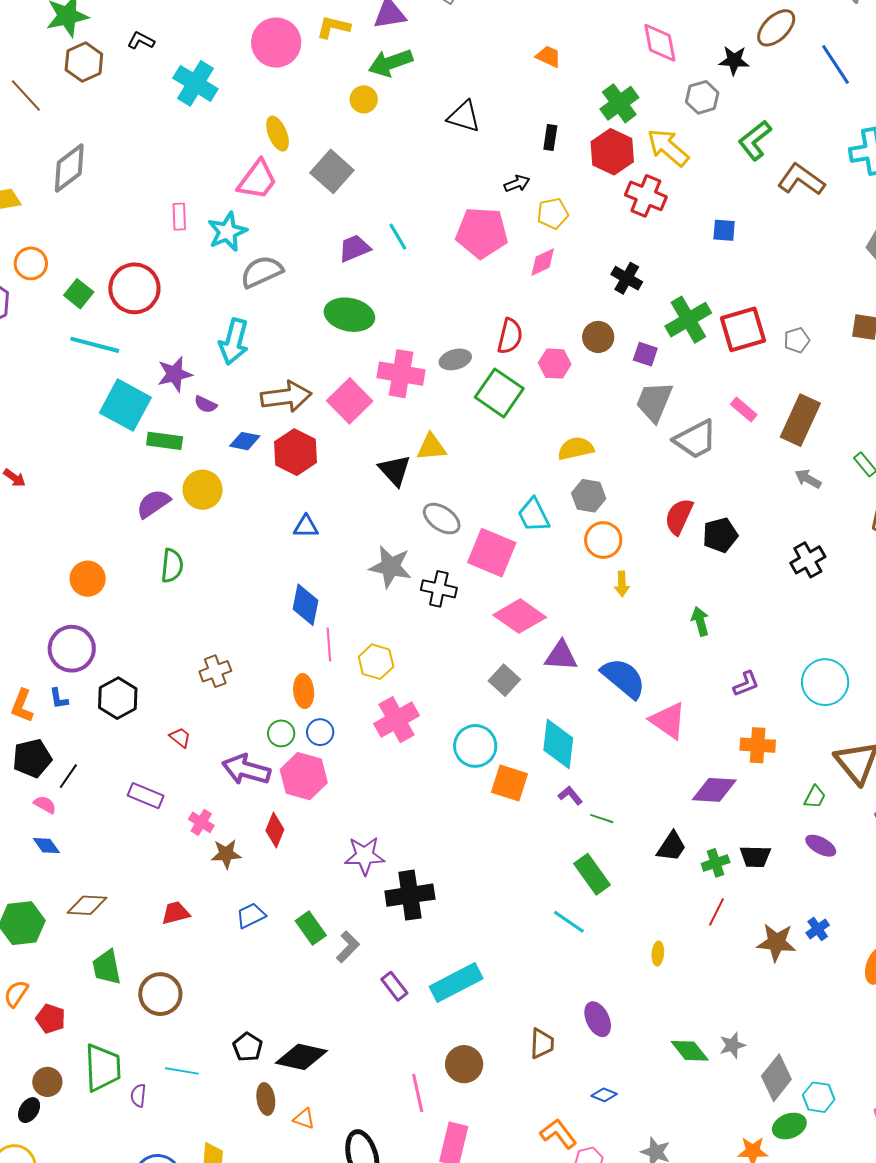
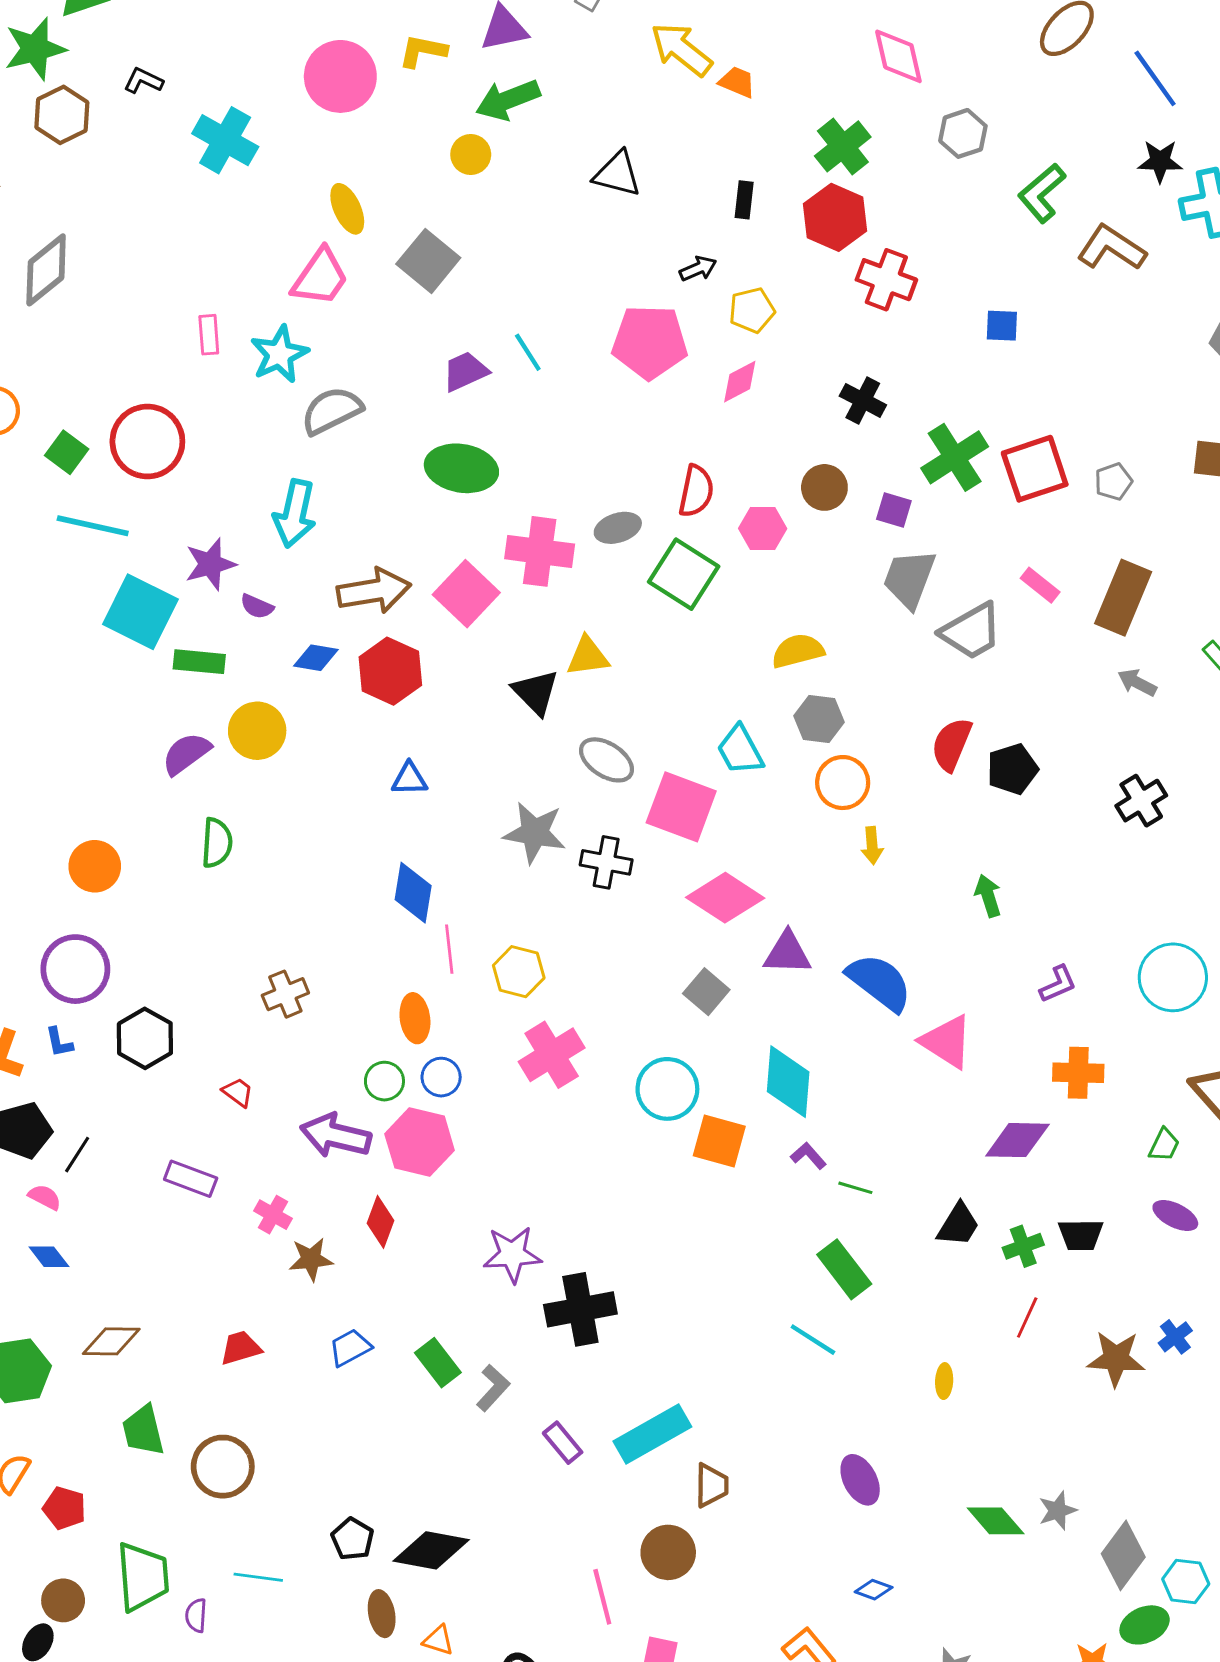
black star: (734, 60) -> (1160, 161), moved
yellow arrow: (668, 147) -> (681, 49), moved
brown trapezoid: (542, 1044) -> (711, 1485), moved

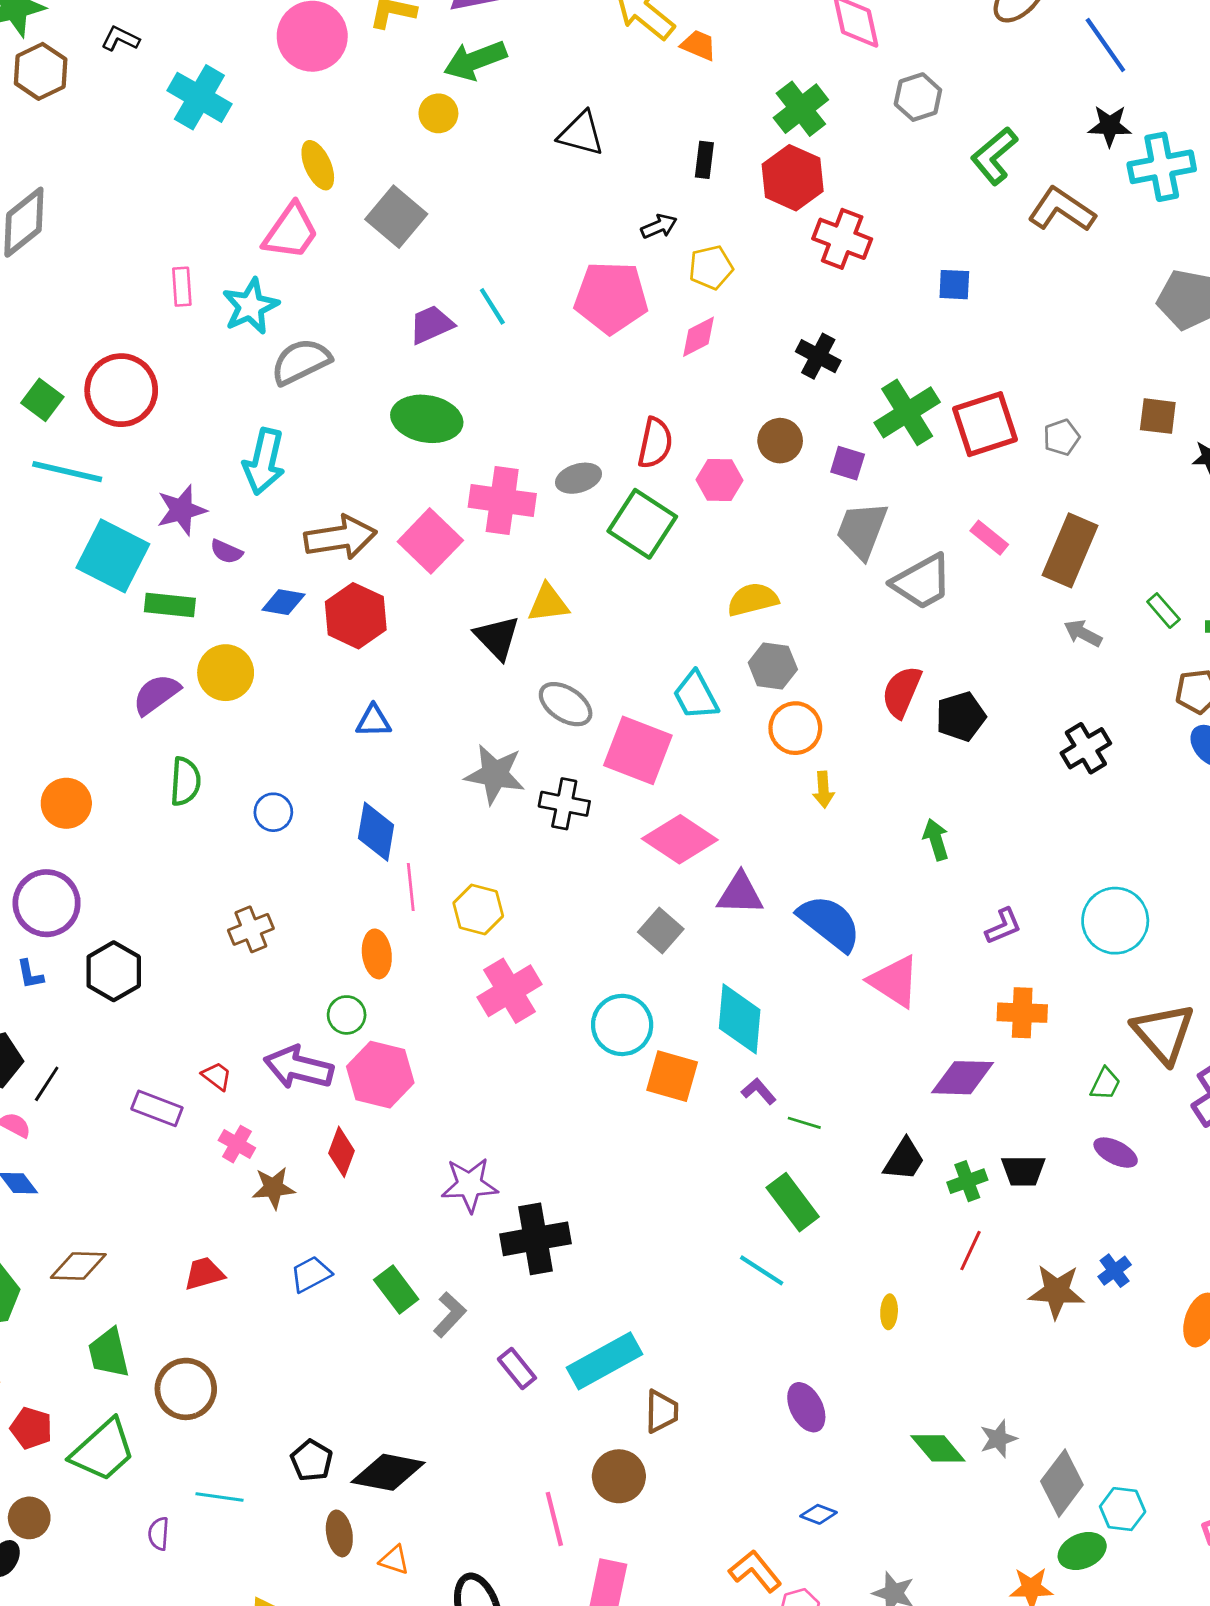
blue circle: (441, 1077) -> (273, 812), moved
red trapezoid: (238, 1092) -> (217, 1076), moved
green trapezoid: (143, 1577) -> (103, 1450), moved, turned 52

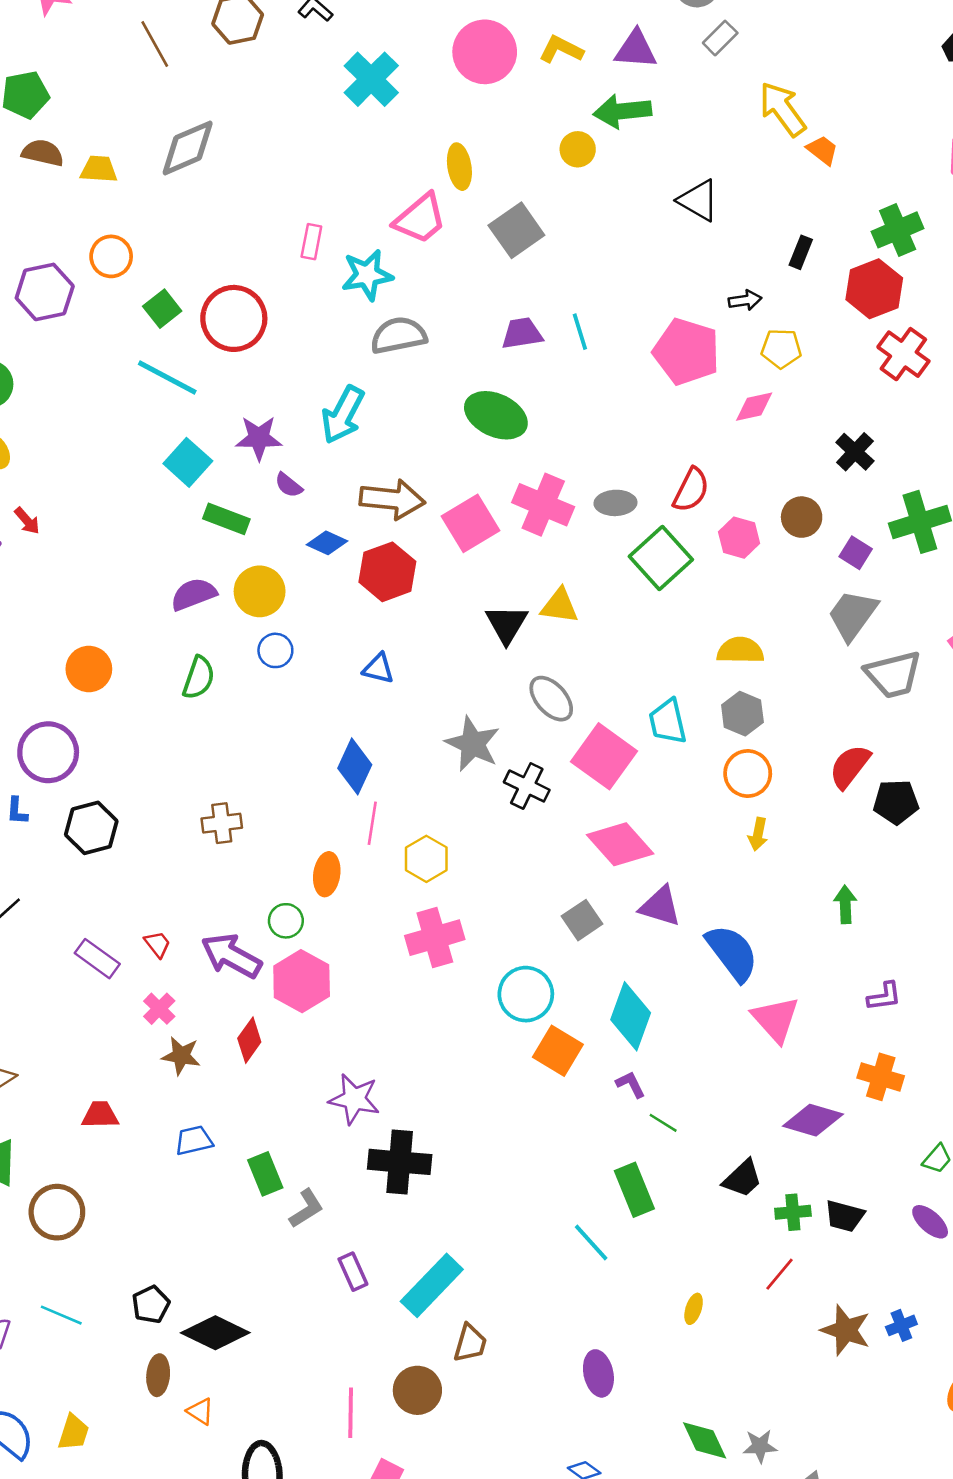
cyan square: (113, 556) -> (188, 462), size x0.7
blue circle: (273, 812) -> (275, 650), moved
cyan rectangle: (605, 1361) -> (432, 1285), turned -32

